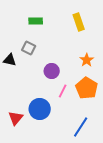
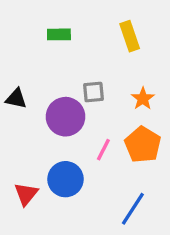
gray square: (29, 48) -> (93, 92), moved, turned -32
purple circle: (52, 71) -> (65, 117), moved, size x1.5

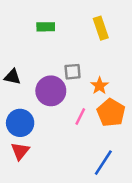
orange star: (143, 99) -> (99, 86), moved
blue circle: (65, 179) -> (20, 123), moved

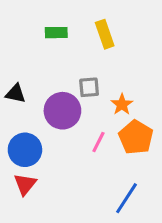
yellow rectangle: (101, 28) -> (105, 34), moved

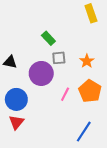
green rectangle: (56, 33) -> (48, 38), moved, turned 48
yellow rectangle: (105, 34) -> (91, 13), moved
orange star: (122, 104) -> (87, 61), moved

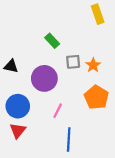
gray square: (59, 58) -> (73, 62), moved
pink line: (65, 94) -> (58, 111), moved
blue line: (84, 132) -> (69, 139), moved, turned -30

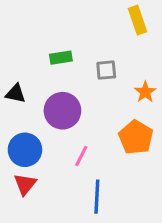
green rectangle: (52, 41) -> (61, 58), moved, turned -56
gray square: (73, 62) -> (106, 70), moved
orange star: (93, 65) -> (145, 92), moved

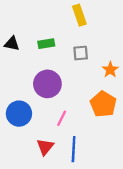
yellow rectangle: (137, 20) -> (79, 15), moved
black triangle: (16, 94) -> (12, 44), moved
red triangle: (25, 184) -> (45, 147), moved

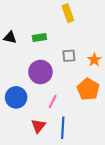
gray square: (81, 53) -> (69, 56), moved

